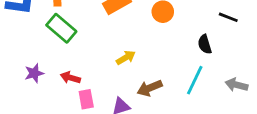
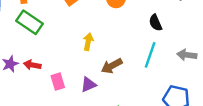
yellow arrow: (126, 58) -> (88, 42), turned -42
red arrow: (70, 78) -> (32, 65), moved

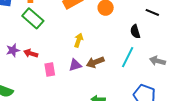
purple triangle: (88, 85) -> (75, 65), moved

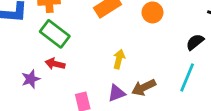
black semicircle: (135, 32) -> (195, 42), turned 72
red arrow: (31, 53) -> (55, 64), moved

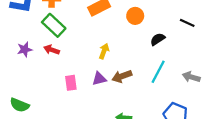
black semicircle: (195, 42) -> (158, 39), moved
purple star: (31, 79) -> (25, 50), moved

